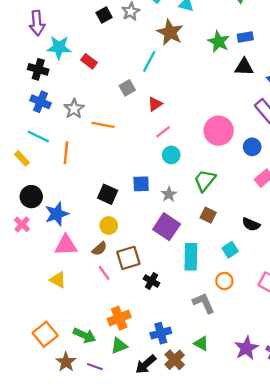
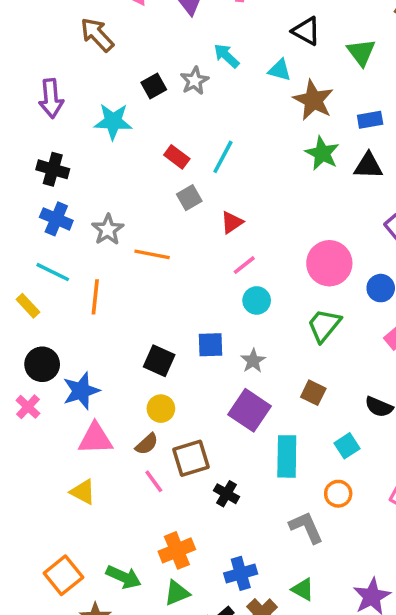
brown star: (170, 32) -> (313, 100), moved
green star: (219, 42) -> (322, 153), moved
cyan star: (59, 47) -> (113, 121), moved
red rectangle: (89, 61) -> (177, 157), moved
green trapezoid: (205, 180) -> (324, 325), moved

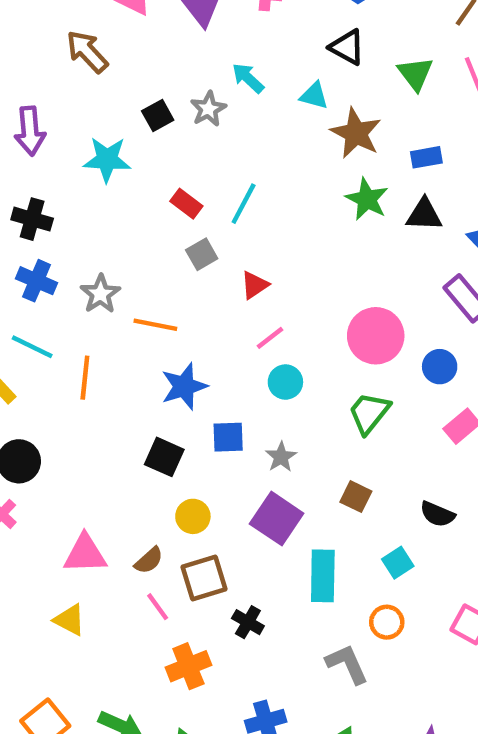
blue star: (81, 391) -> (184, 386), moved
yellow circle: (161, 409) -> (193, 516), moved
orange cross: (177, 550) -> (188, 666), moved

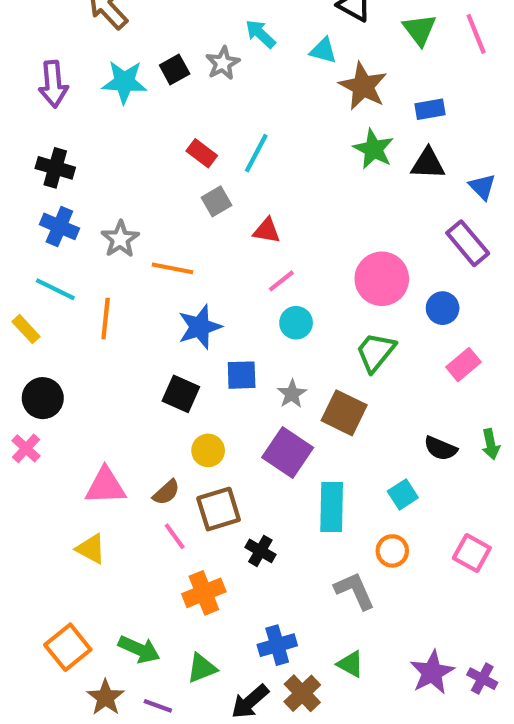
cyan star: (107, 160) -> (124, 82), moved
red triangle: (255, 285) -> (267, 231), turned 44
brown square: (356, 497) -> (344, 413), moved, size x1.5

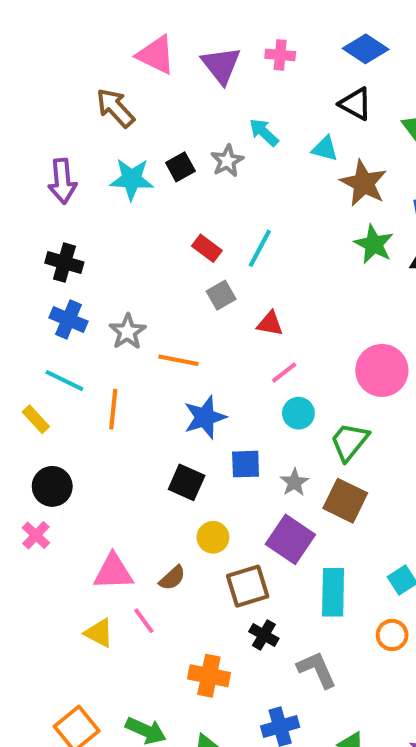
green trapezoid: (376, 352) -> (349, 442), moved
brown square: (219, 509) -> (248, 586), moved
pink line: (175, 536) -> (144, 621), moved
gray L-shape: (355, 591) -> (317, 670), moved
orange cross: (204, 593) -> (209, 676), turned 33

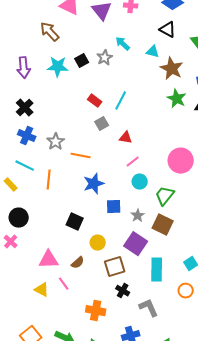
black cross: (64, 263) -> (25, 108), turned 30
black square: (187, 482) -> (75, 222), moved

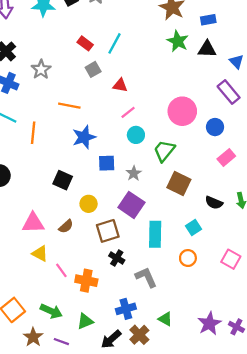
gray star: (56, 142) -> (41, 69), moved
brown square: (163, 225) -> (179, 183), moved
pink line: (64, 284) -> (61, 270), moved
yellow triangle: (42, 290) -> (40, 253), moved

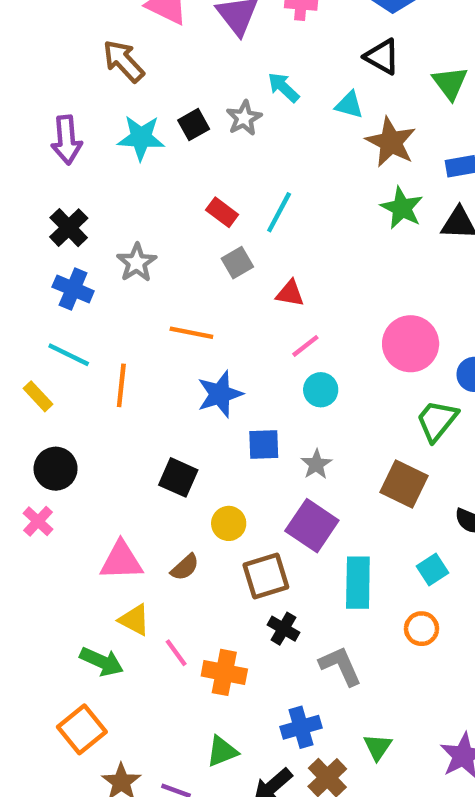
green trapezoid: (164, 151) -> (437, 420), moved
green arrow: (51, 311) -> (102, 662), moved
green triangle: (165, 319) -> (378, 747), turned 35

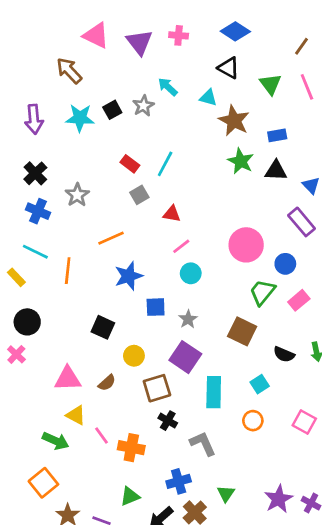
orange line: (191, 333) -> (111, 238), turned -35

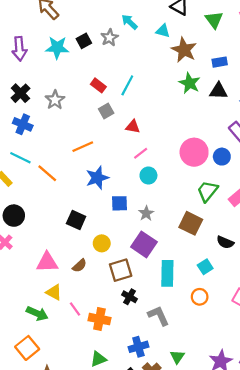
gray star: (77, 195) -> (55, 100), moved
blue circle: (285, 264) -> (222, 157), moved
orange line: (68, 271) -> (47, 173), turned -55

